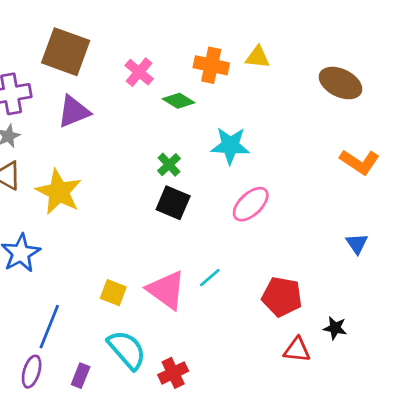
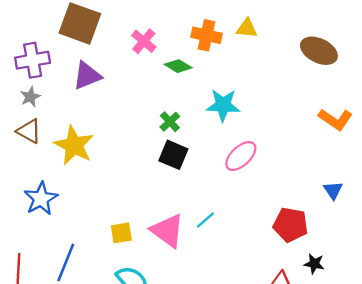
yellow square: (113, 293) -> (121, 233), turned -30
red pentagon: (282, 297) -> (291, 225), moved

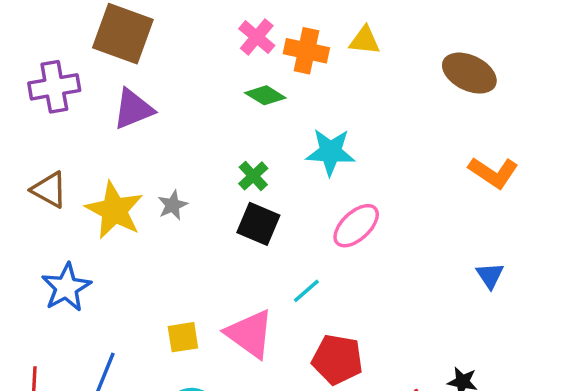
pink cross: (144, 41) -> (257, 37), moved
gray star: (30, 97) -> (173, 205), moved
cyan line: (205, 220) -> (306, 291), moved
red pentagon: (291, 225) -> (337, 359), moved

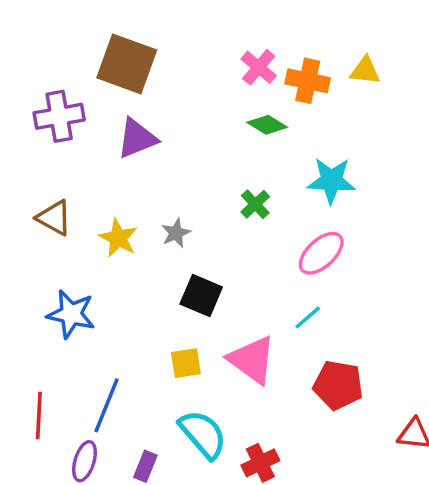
yellow star: (114, 210) -> (118, 238), size x0.7
black square: (258, 224) -> (201, 296), moved
pink ellipse: (356, 226) -> (321, 253), moved
blue star: (66, 287) -> (71, 314), turned -30

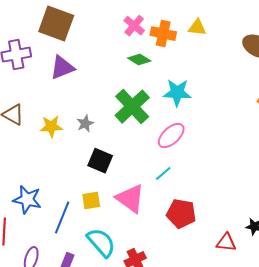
green cross: (255, 204) -> (132, 107), size x2.0
yellow star: (118, 238) -> (51, 127), turned -30
blue star: (71, 314) -> (27, 200), moved
blue line: (106, 405) -> (62, 218), moved

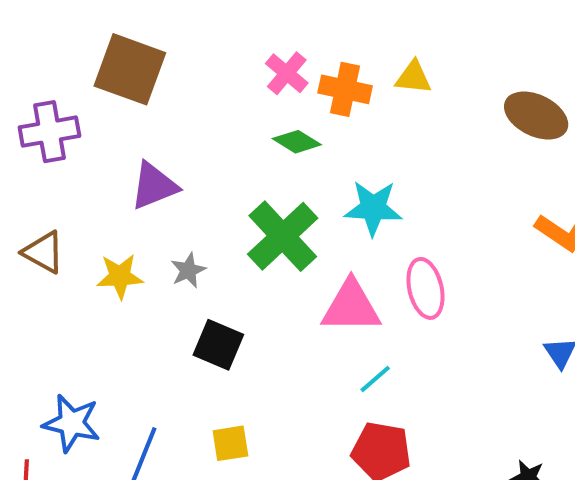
purple triangle: (62, 68) -> (154, 186), moved
pink ellipse: (171, 136) -> (425, 288), moved, turned -60
cyan line: (163, 174) -> (375, 379), moved
pink triangle: (130, 199) -> (351, 307), moved, turned -36
yellow square: (91, 201) -> (230, 443), moved

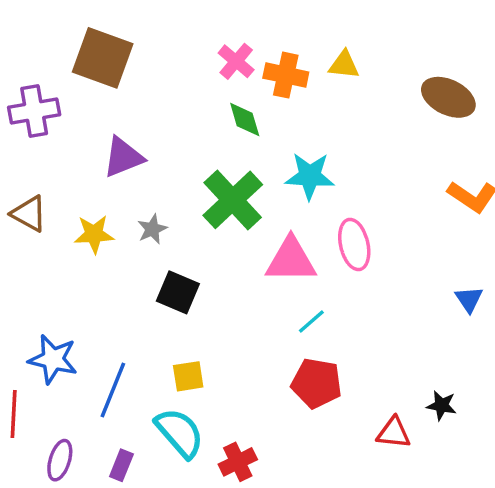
green diamond: (297, 142) -> (245, 120), turned 42

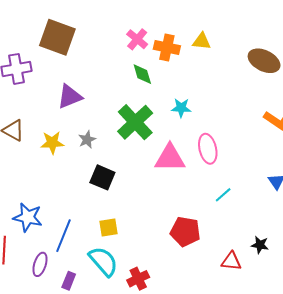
cyan star: (310, 176) -> (181, 108), size x0.7
cyan line: (311, 322) -> (223, 195), moved
purple ellipse: (60, 460) -> (40, 264), moved

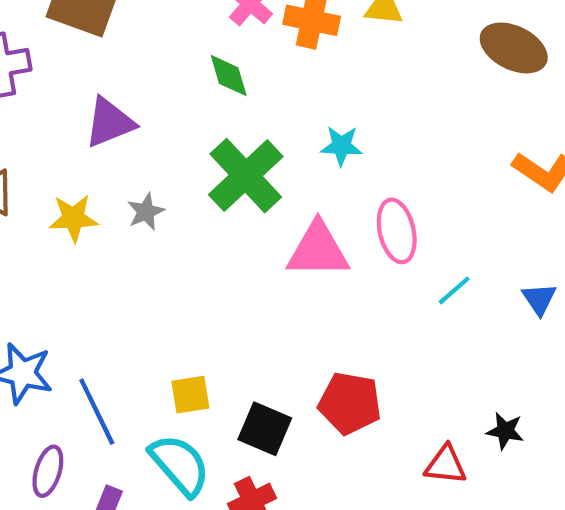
green diamond: (142, 74) -> (229, 76), moved
black square: (102, 177) -> (265, 429), moved
cyan line: (223, 195) -> (454, 290), moved
blue line: (64, 236) -> (97, 412), turned -48

